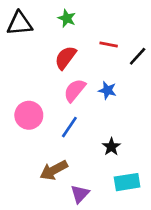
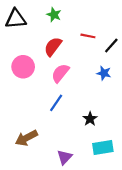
blue star: (107, 90) -> (104, 73), moved
pink circle: (29, 115) -> (23, 67), moved
brown arrow: (54, 170) -> (26, 138), moved

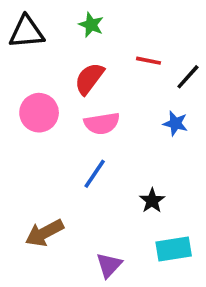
pink semicircle: (60, 73) -> (102, 123), turned -138

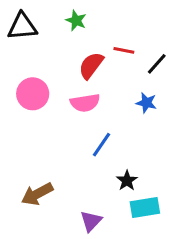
red semicircle: (89, 79) -> (91, 65), moved
blue line: (95, 174) -> (101, 145), moved
black star: (152, 201) -> (127, 181), moved

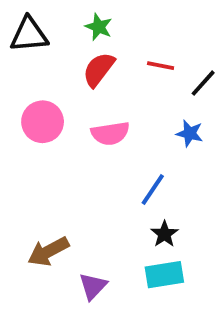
red semicircle: (91, 65) -> (99, 69), moved
blue line: (101, 145) -> (153, 189), moved
cyan rectangle: (145, 207) -> (164, 275), moved
purple triangle: (91, 221) -> (93, 286), moved

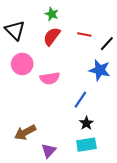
black triangle: (29, 35) -> (15, 30), moved, turned 50
pink semicircle: (110, 133) -> (50, 78), moved
blue star: (190, 133) -> (100, 70), size x1.5

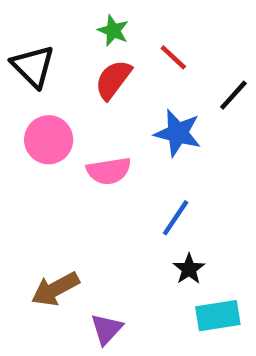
red line: (84, 34) -> (173, 57), moved, turned 32
blue star: (100, 70) -> (178, 133), moved
cyan rectangle: (86, 145) -> (218, 316), moved

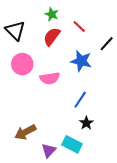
cyan rectangle: (218, 316) -> (72, 144), moved, turned 36

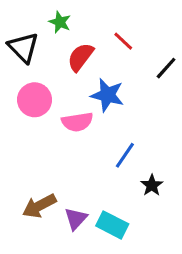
green star: (52, 14) -> (60, 22), moved
blue star: (81, 61) -> (107, 95), moved
black star: (86, 123) -> (152, 185), moved
purple triangle: (49, 150) -> (76, 219), moved

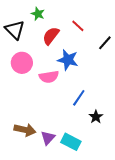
brown arrow: (39, 206) -> (25, 130), turned -140

